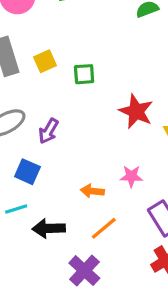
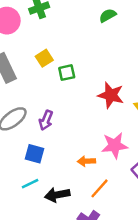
yellow square: (45, 61) -> (44, 58), moved
pink star: (131, 176) -> (115, 145), size x1.5

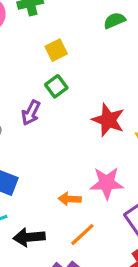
yellow square: (44, 58) -> (56, 50), moved
green square: (67, 73) -> (56, 86), turned -30
purple arrow: (46, 120) -> (31, 113), moved

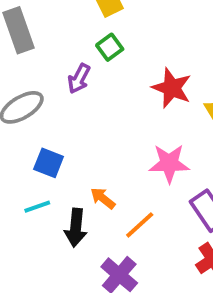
orange arrow: (70, 199) -> (103, 198), moved, turned 35
black arrow: (29, 237) -> (76, 228), turned -80

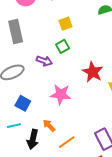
purple arrow: (79, 79) -> (44, 61), turned -105
pink star: (169, 163) -> (61, 94), moved

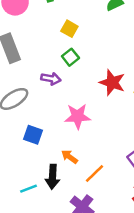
yellow square: (65, 24) -> (69, 29), turned -32
cyan line: (14, 126) -> (29, 189), moved

